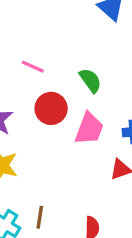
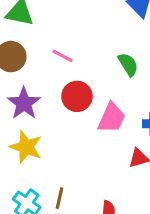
green semicircle: (90, 80) -> (128, 64), moved

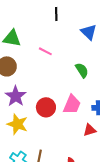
pink line: (62, 56) -> (45, 51), moved
red circle: (77, 96) -> (46, 107), moved

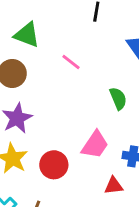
red circle: (46, 107) -> (54, 165), moved

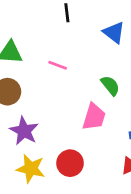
pink trapezoid: (95, 145) -> (94, 117), moved

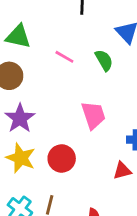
green semicircle: (110, 86) -> (104, 60), moved
pink trapezoid: (94, 117) -> (93, 115), turned -44

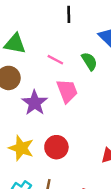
pink trapezoid: (93, 115) -> (67, 91), moved
purple star: (20, 118) -> (35, 103), moved

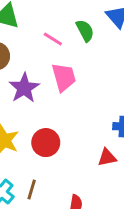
green semicircle: (89, 61) -> (85, 31), moved

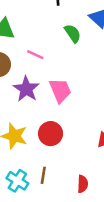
pink line: (53, 39) -> (35, 55), moved
pink trapezoid: (64, 77) -> (60, 90), moved

